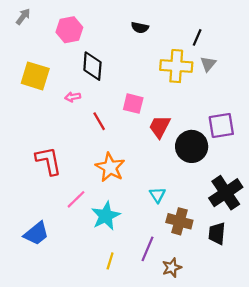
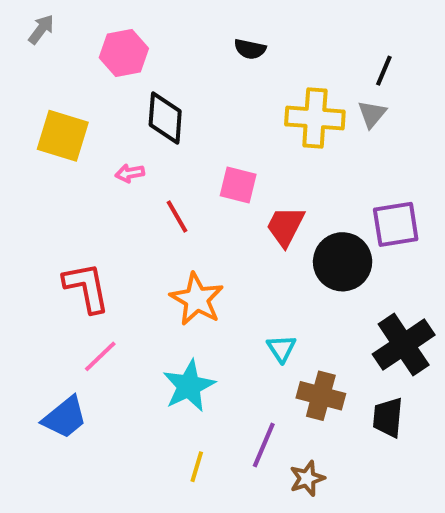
black line: (197, 37) -> (384, 71), moved
pink line: (76, 199) -> (100, 356), moved

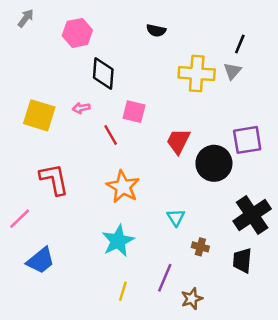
yellow square: (63, 136) -> (39, 115), moved
pink square: (238, 185) -> (134, 112), moved
pink line: (100, 356) -> (20, 219), moved
brown cross: (321, 396) -> (200, 247), size x0.6

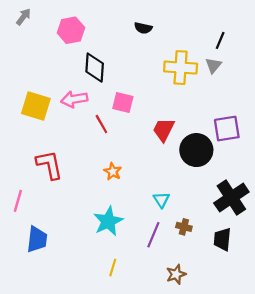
pink arrow: (81, 108) -> (74, 99), size x1.6
orange star: (123, 187) -> (113, 172), size x0.6
pink line: (20, 219) -> (18, 201), turned -30
blue trapezoid: (41, 260) -> (37, 239), turned -44
purple line: (165, 278) -> (153, 235), moved

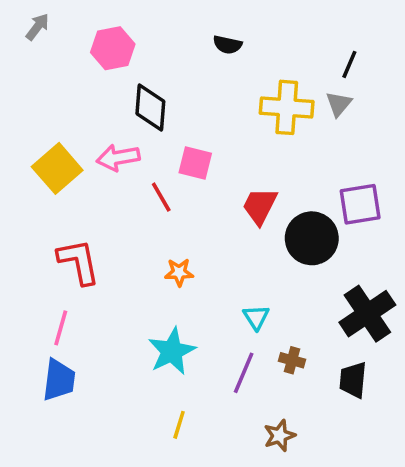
yellow square: (36, 106) -> (57, 168), turned 32
orange star: (113, 172) -> (179, 272), turned -30
pink line: (18, 201) -> (61, 328), moved

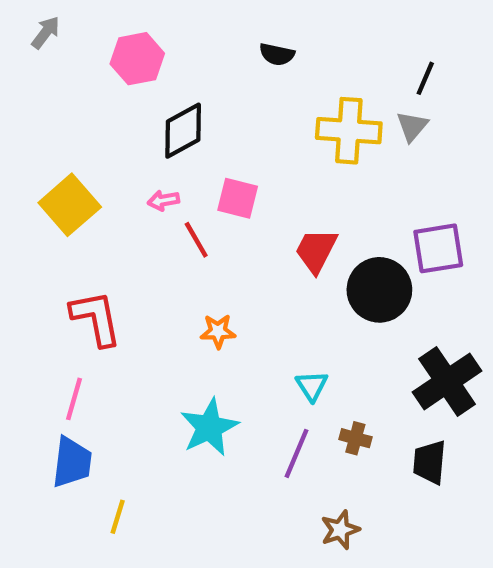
black diamond: (150, 107) -> (183, 131), turned 57
pink arrow: (118, 158) -> (163, 200), moved, size x0.6
yellow line: (179, 425) -> (118, 517), moved

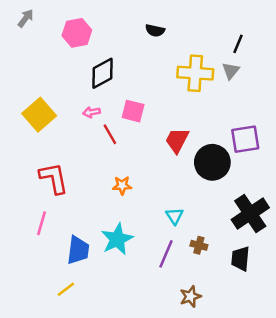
blue trapezoid: (72, 462) -> (78, 250), moved
yellow line: (118, 517) -> (66, 289), turned 36

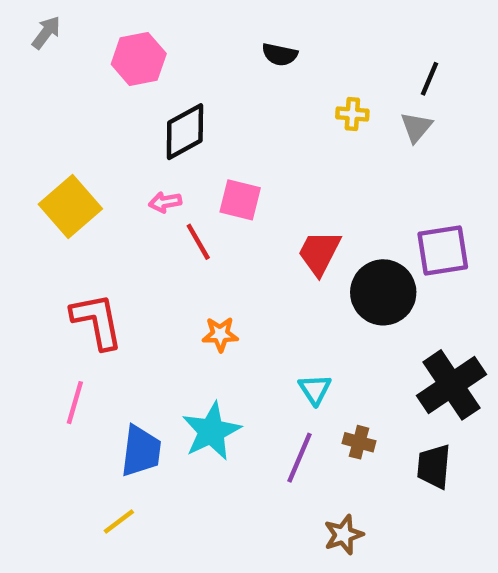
yellow cross: (195, 73) -> (352, 114), moved, size x0.5

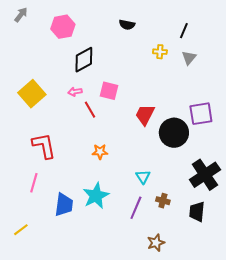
black line: (429, 79) -> (184, 31), moved
yellow line: (119, 522) -> (21, 230), moved

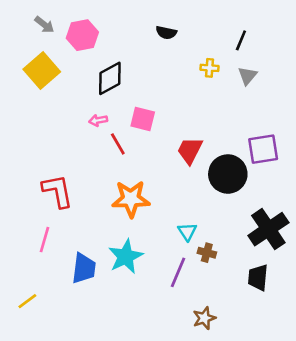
gray arrow: (21, 15) -> (44, 25), moved, turned 91
yellow square: (32, 94) -> (42, 71), moved
orange star: (100, 152) -> (131, 199), size x1.8
brown cross: (163, 201) -> (207, 253), moved

